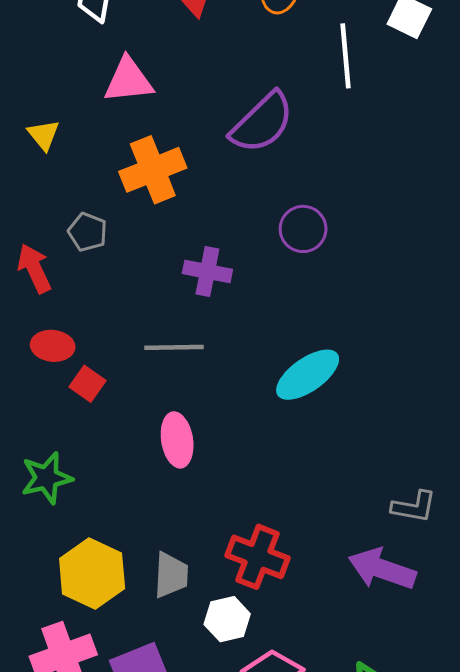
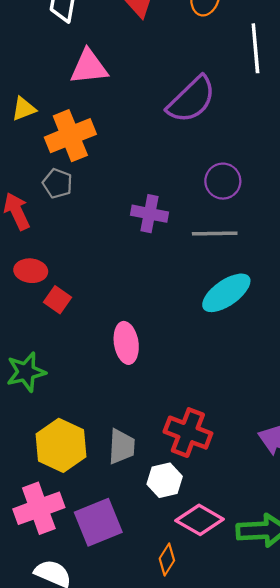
yellow triangle: (44, 135) -> (24, 109), turned 48
orange cross: (153, 170) -> (70, 136), moved
gray line: (174, 347) -> (215, 233), moved

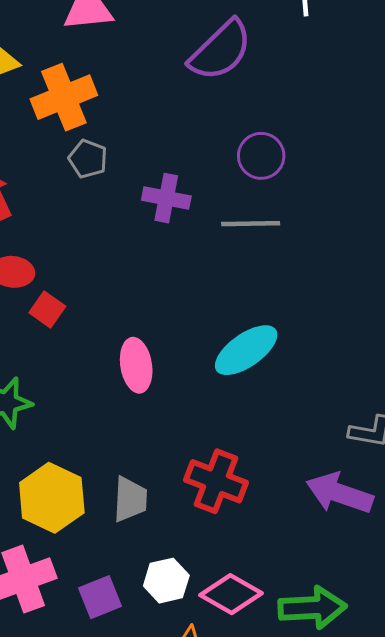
gray pentagon: (57, 183) -> (88, 159), moved
cyan ellipse: (226, 293) -> (246, 350), moved
white hexagon: (165, 480) -> (166, 581), moved
purple square: (98, 522) -> (100, 597), size x0.7

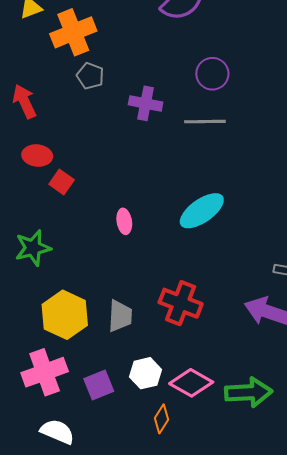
pink ellipse: (136, 365) -> (124, 221), size x0.7

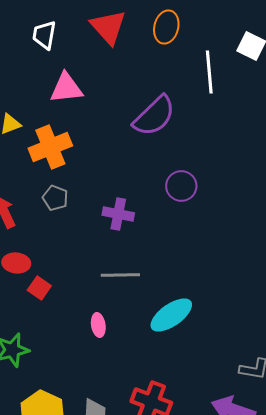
gray pentagon: (90, 76) -> (55, 198), moved
gray line: (205, 122) -> (120, 275), moved

